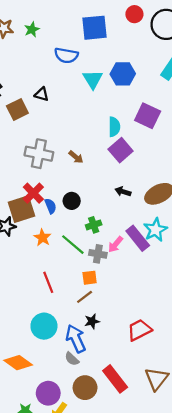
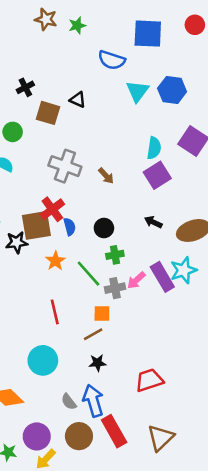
brown square: (17, 110) -> (48, 113), turned 35
black circle: (72, 201) -> (104, 228), moved
gray cross: (98, 254) -> (115, 288), turned -30
blue arrow: (76, 339) -> (93, 401), moved

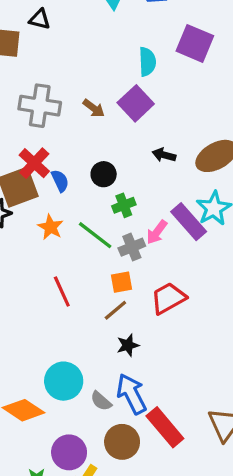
purple square: (157, 175) -> (136, 103), moved
cyan circle: (43, 360) -> (64, 381), moved
red trapezoid: (149, 380) -> (168, 298), moved

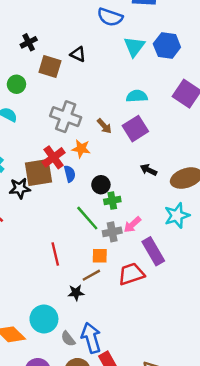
cyan semicircle: (147, 62) -> (137, 96), moved, turned -102
black circle: (104, 174) -> (101, 185), moved
purple rectangle: (189, 222) -> (153, 251), moved
orange star: (50, 227) -> (81, 149), moved, turned -30
black star: (128, 345) -> (76, 293), moved

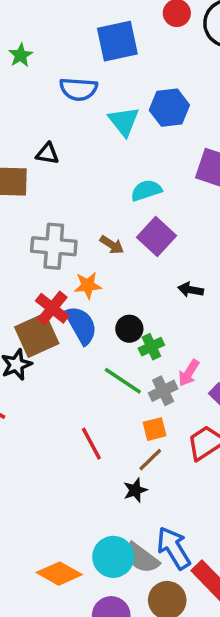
blue semicircle: (70, 174) -> (81, 325), size x1.6
cyan circle: (44, 319) -> (113, 557), moved
gray semicircle: (68, 339) -> (142, 558), size x1.5

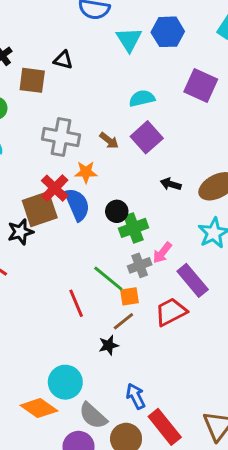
green cross: (151, 347) -> (134, 228), size x1.4
green line: (123, 381) -> (108, 279), moved
blue arrow: (174, 548) -> (136, 396), size x0.7
cyan circle: (113, 557) -> (65, 382), moved
gray semicircle: (142, 558) -> (93, 416), moved

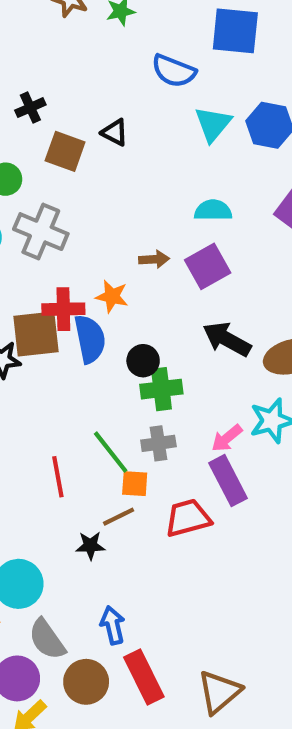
gray cross: (61, 137) -> (41, 232), moved
brown arrow: (109, 141) -> (154, 259), turned -54
black arrow: (171, 184) -> (227, 339), size x1.6
red cross: (55, 188) -> (63, 309), turned 32
pink arrow: (162, 253) -> (227, 438), moved

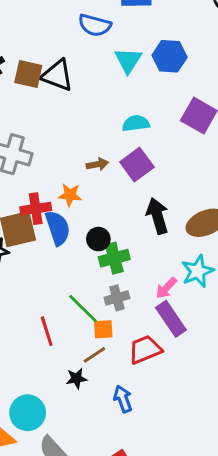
black triangle: (115, 132) -> (57, 75), size x1.6
brown square: (65, 151) -> (28, 74), moved
black arrow: (227, 339) -> (157, 216), turned 52
blue arrow: (113, 625) -> (123, 399), moved

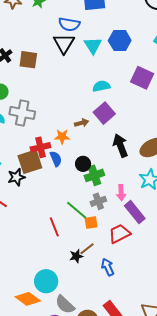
black triangle: (57, 75) -> (64, 43), moved, turned 45
brown arrow: (97, 164) -> (82, 123), moved
blue semicircle: (58, 228) -> (56, 159), size x0.7
pink arrow: (166, 288) -> (121, 193), moved, turned -42
brown line: (94, 355) -> (87, 249), moved

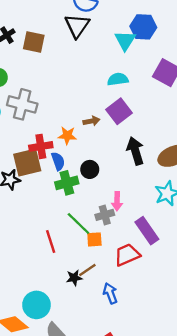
cyan triangle: (93, 45) -> (125, 40), moved
green cross: (94, 175) -> (67, 183), moved
pink arrow: (121, 193) -> (117, 201), moved

